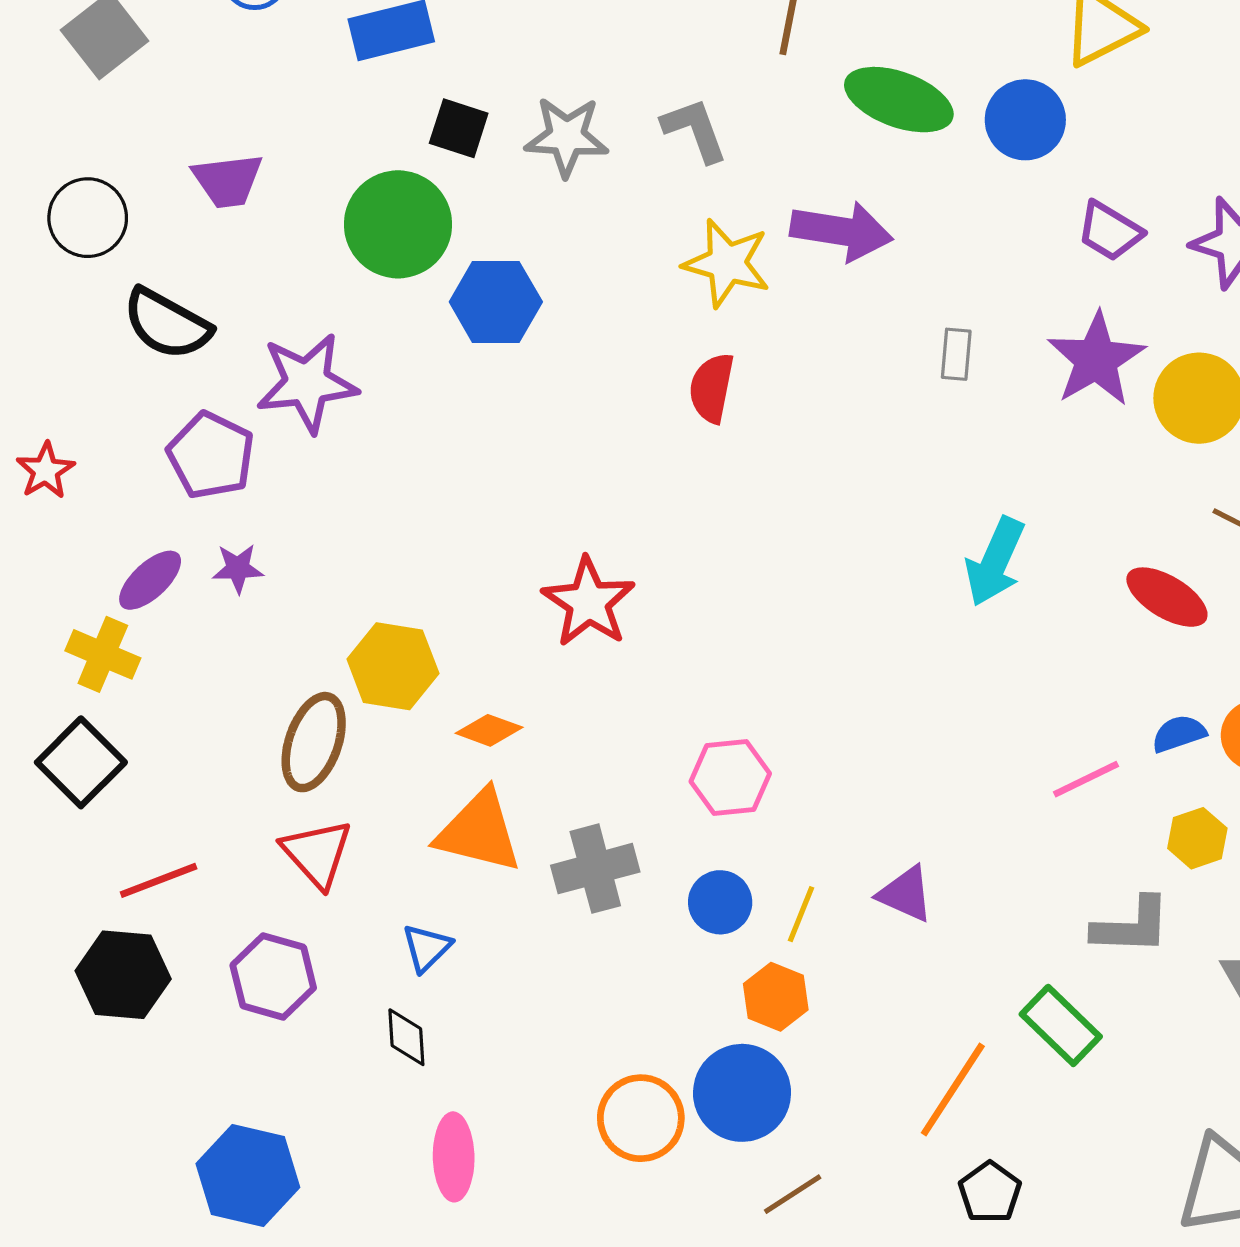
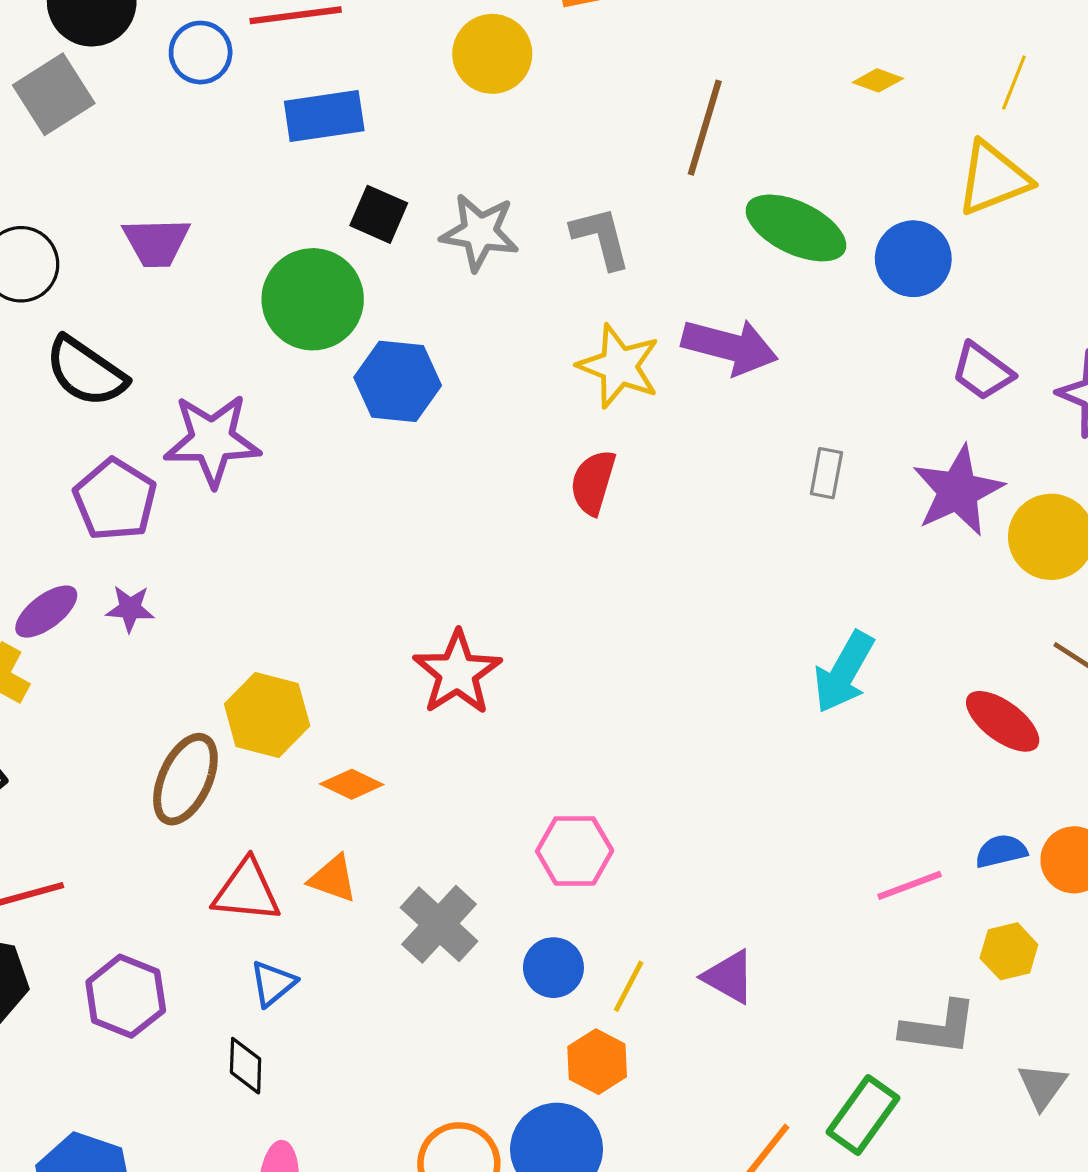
orange triangle: (479, 831) -> (333, 879), size x0.6
red triangle: (317, 853) -> (247, 891), moved, turned -48
gray cross: (595, 869) -> (439, 924), turned -38
green rectangle: (1061, 1025) -> (863, 1115), turned 76

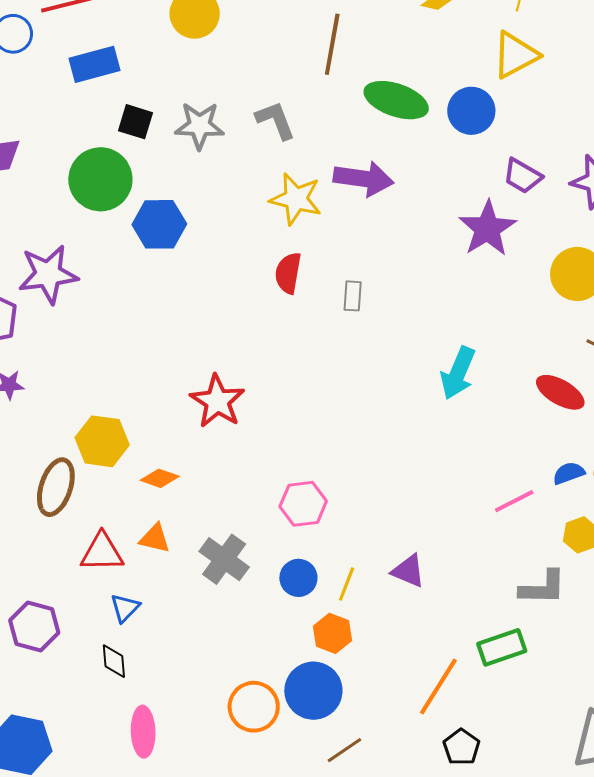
gray rectangle: (826, 473) -> (353, 296), moved
purple star: (958, 491) -> (487, 229), moved
green rectangle: (863, 1115) -> (502, 647), turned 42

